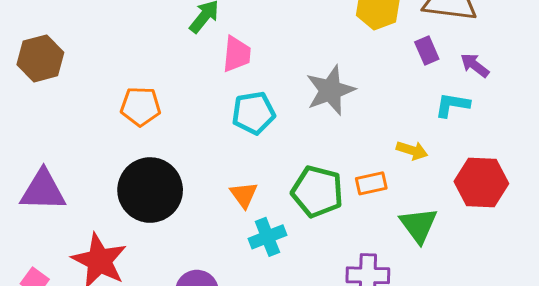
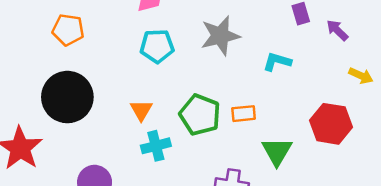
cyan L-shape: (452, 105) -> (277, 62), moved
yellow arrow: (412, 150) -> (361, 76), moved

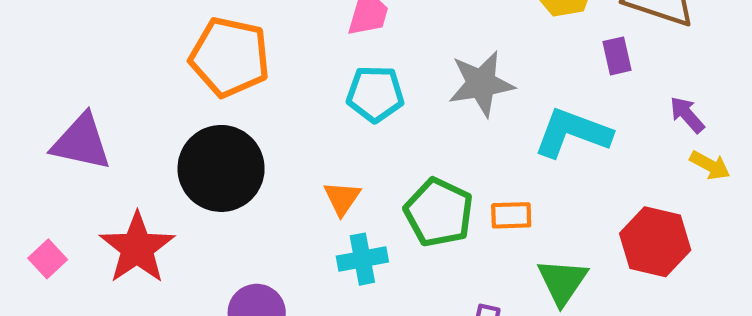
orange pentagon: (68, 30) -> (230, 57), size x1.5
purple arrow: (337, 30) -> (687, 115), moved
cyan L-shape: (277, 62) -> (572, 133), size x1.6

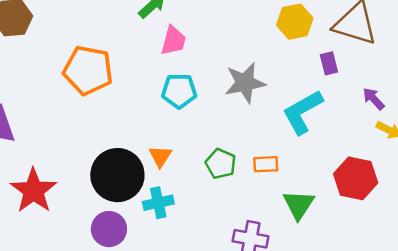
cyan L-shape: (572, 133) -> (303, 112), turned -48
black circle: (221, 168) -> (117, 175), moved
green pentagon: (439, 212) -> (221, 164), size x0.7
cyan cross: (362, 259) -> (158, 203), moved

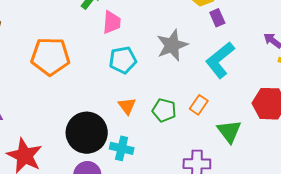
purple rectangle: (329, 63) -> (217, 18), moved
orange triangle: (160, 156) -> (127, 106), moved
orange rectangle: (266, 164) -> (199, 105), turned -42
cyan cross: (158, 203) -> (122, 148), turned 35

